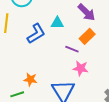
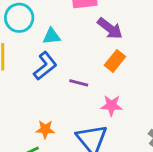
cyan triangle: (57, 23) -> (52, 36), moved
purple line: (72, 49) -> (79, 83), moved

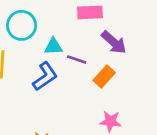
orange rectangle: (115, 61) -> (104, 77), moved
purple line: (79, 83) -> (77, 60), moved

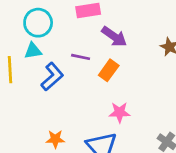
cyan circle: (22, 25) -> (38, 23), moved
cyan triangle: (53, 46) -> (33, 51), moved

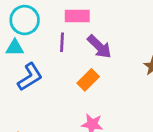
purple line: (81, 57) -> (62, 42), moved, turned 72

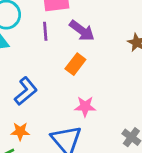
blue L-shape: (30, 77) -> (26, 91), moved

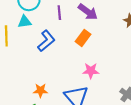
blue L-shape: (26, 91) -> (46, 41), moved

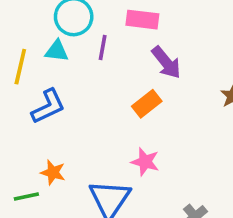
purple line: (59, 13) -> (103, 48), moved
blue L-shape: (46, 41) -> (48, 106), moved

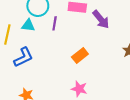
purple arrow: (166, 62) -> (101, 19), moved

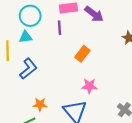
purple line: (55, 23) -> (60, 28), moved

